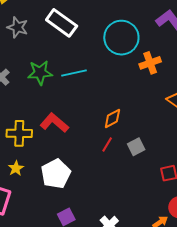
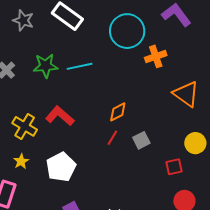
yellow cross: (19, 133) -> (25, 126), turned 30

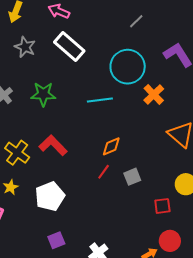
orange cross: (156, 56) -> (154, 94), turned -30
cyan line: (80, 66) -> (100, 100), moved

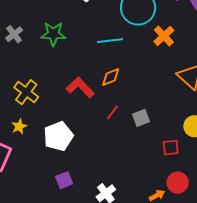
red L-shape: (53, 145) -> (80, 87), moved
orange diamond: (111, 146) -> (111, 77), moved

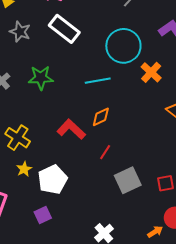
gray square: (141, 118) -> (128, 180), moved, size x1.5
yellow star: (19, 126) -> (24, 169), moved
purple square: (64, 180) -> (43, 215), moved

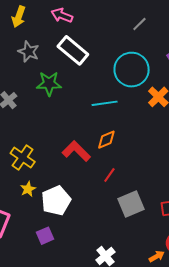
green star: (41, 78) -> (49, 84), moved

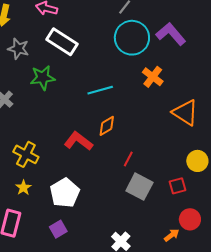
cyan circle: (132, 70) -> (132, 38), moved
red line: (109, 175) -> (128, 159), moved
yellow star: (28, 189) -> (23, 188), moved
gray square: (131, 204) -> (139, 187), turned -32

